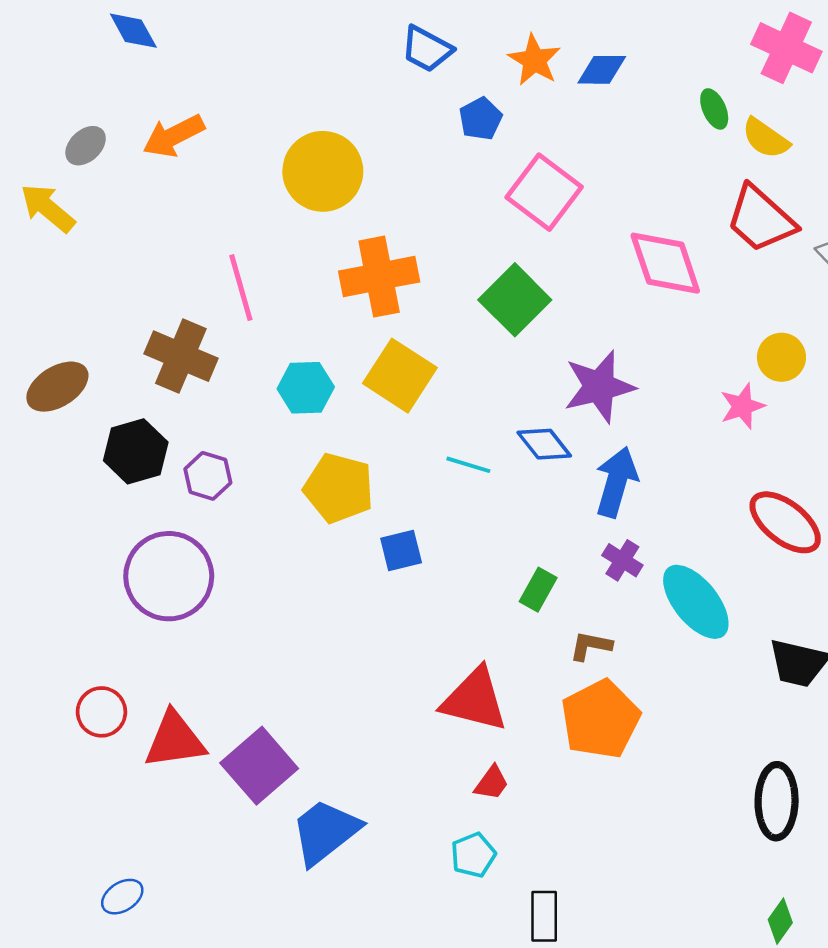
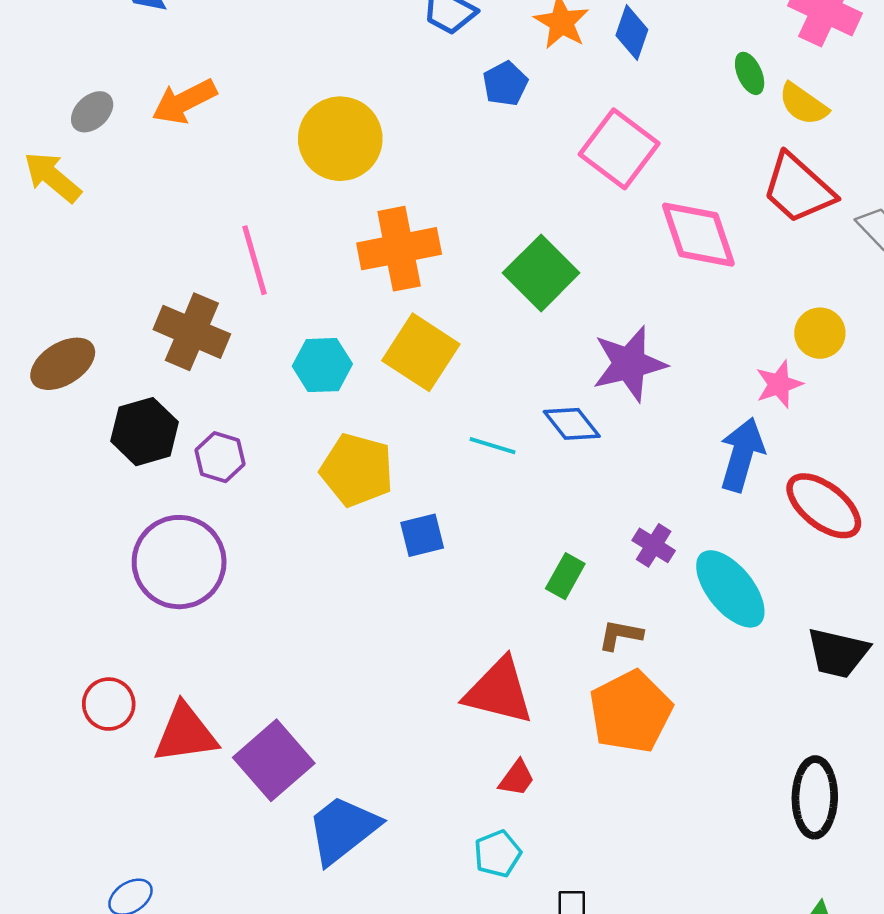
blue diamond: (602, 70) -> (632, 33), turned -72
pink square: (544, 192) -> (619, 149), moved
blue arrow: (616, 482) -> (742, 455), moved

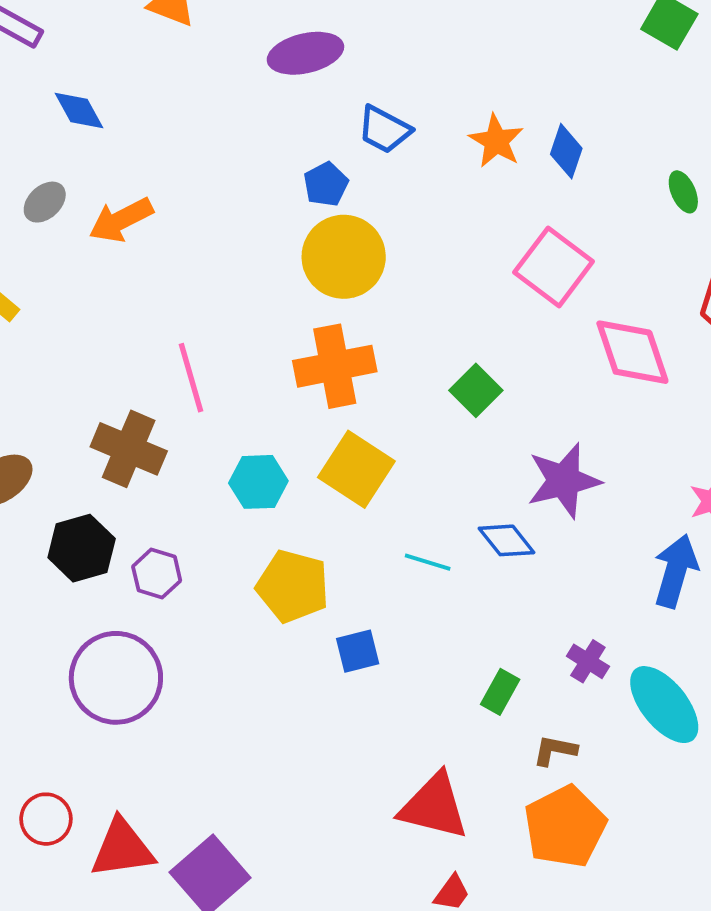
blue pentagon: (505, 84) -> (326, 184), moved
gray ellipse: (92, 112) -> (45, 202), moved
yellow circle: (340, 139) -> (344, 257), moved
green square: (541, 273) -> (476, 390), size x0.7

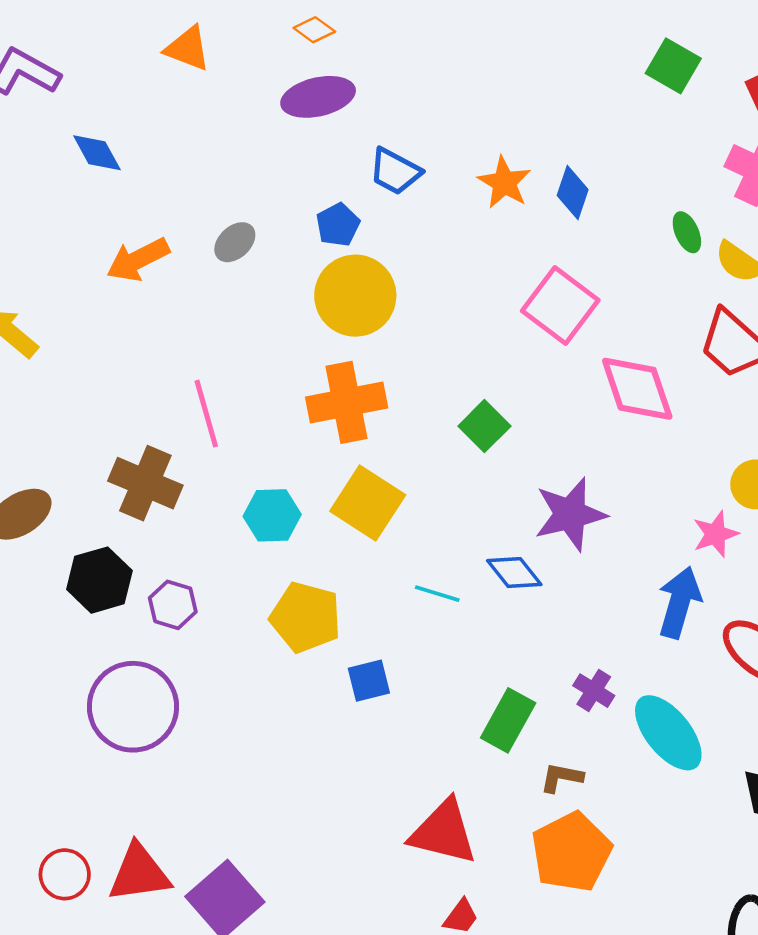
gray ellipse: (45, 202) -> (235, 242), moved
green rectangle: (500, 692) -> (508, 720), size x1.4
red circle: (46, 819) -> (65, 874), moved

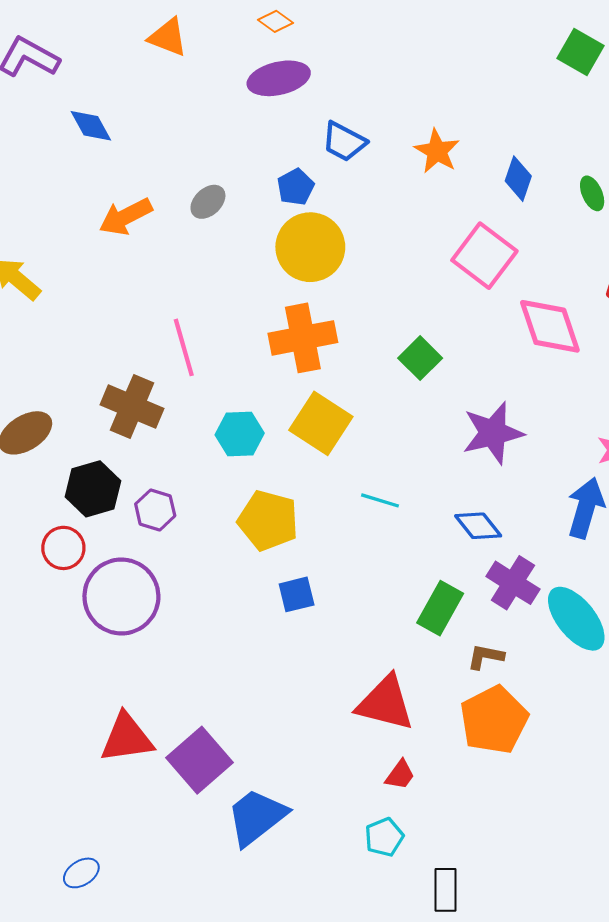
blue diamond: (573, 193) -> (518, 179), moved
blue diamond: (514, 573) -> (478, 526), moved
blue square: (369, 681) -> (297, 594), moved
purple cross: (594, 691) -> (513, 583), size x1.5
red circle: (65, 874) -> (63, 548), moved

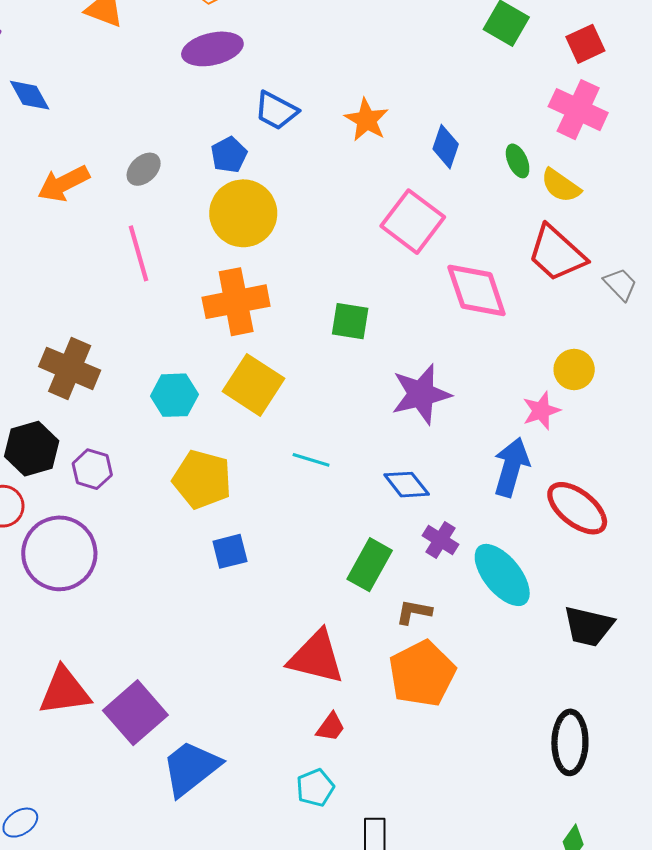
pink line: (184, 347) -> (138, 253), moved
green square: (420, 358) -> (350, 321), turned -36
purple cross: (513, 583) -> (441, 540), size x0.7

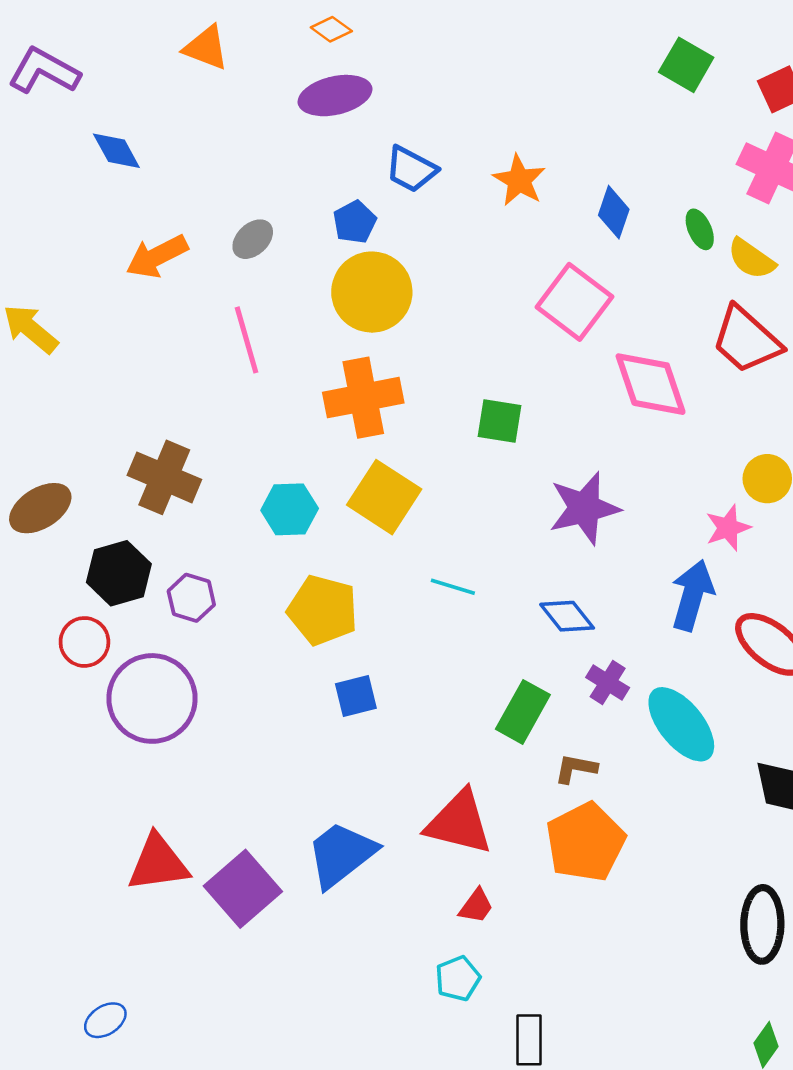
blue trapezoid: (191, 768) -> (341, 854), moved

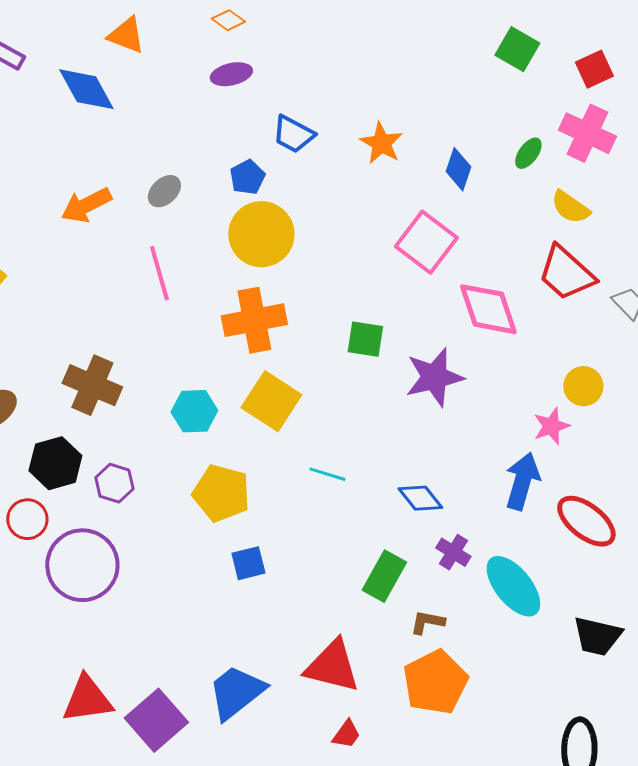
purple ellipse: (335, 96) -> (231, 74), size x0.7
blue diamond: (116, 151) -> (86, 89), moved, size x1.4
green ellipse: (700, 229) -> (528, 153), moved, turned 60
purple star: (584, 508) -> (434, 377), moved

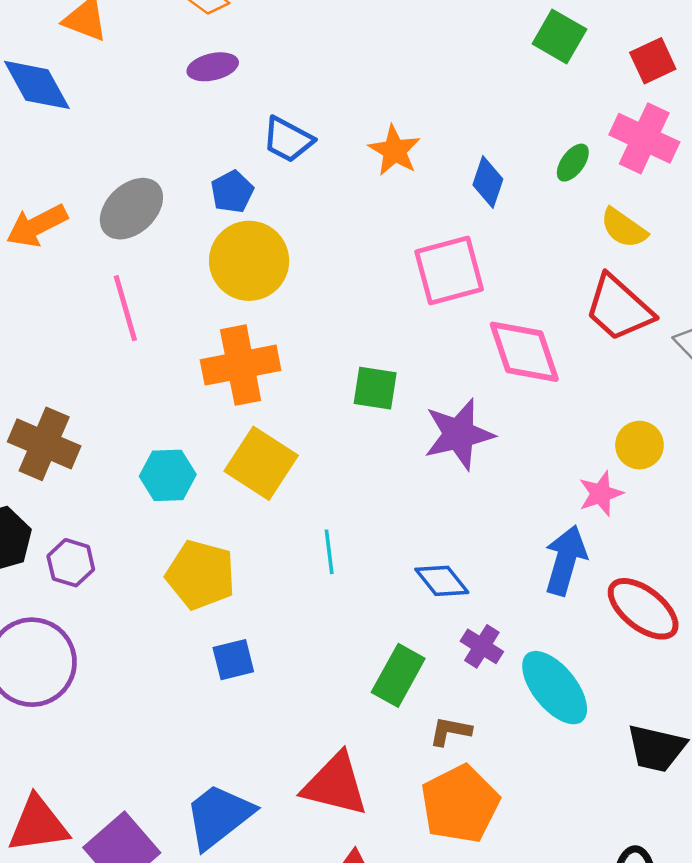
gray ellipse: (164, 191) -> (131, 209), size x1.6
pink square: (426, 242) -> (449, 270), turned 38
cyan line: (327, 474) -> (329, 552), turned 66

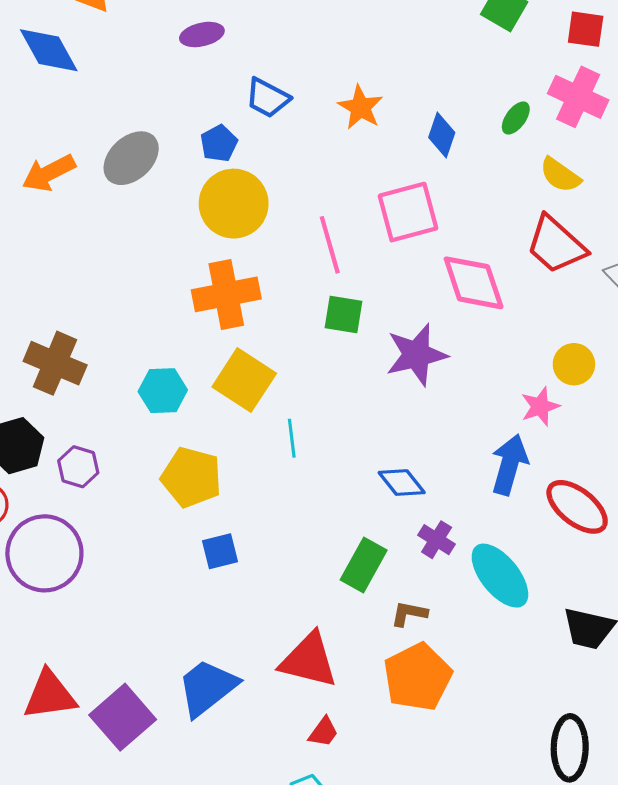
red square: (653, 61) -> (586, 29), turned 33
pink line: (125, 308) -> (330, 245), moved
cyan line: (329, 552) -> (292, 438), moved

